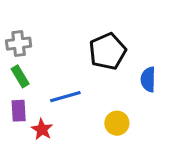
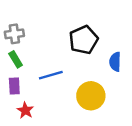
yellow circle: (117, 123) -> (91, 96), size x1.5
red star: (42, 129) -> (25, 110), moved

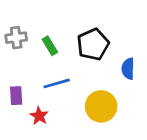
green rectangle: (16, 59) -> (50, 46), moved
red star: (25, 110) -> (39, 116), moved

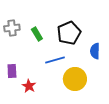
blue line: (57, 83) -> (55, 60), moved

